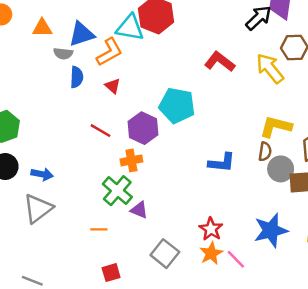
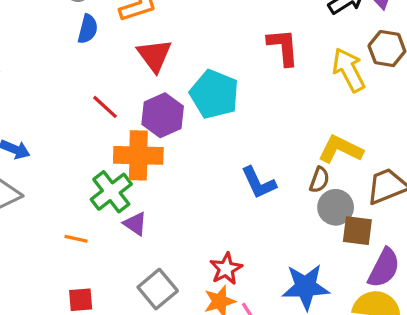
red L-shape: (220, 62) -> (283, 47), turned 36
red triangle: (113, 86) -> (154, 55), moved, size x1.6
orange cross: (131, 160) -> (138, 155), size x1.6
blue L-shape: (222, 163) -> (259, 183), turned 48

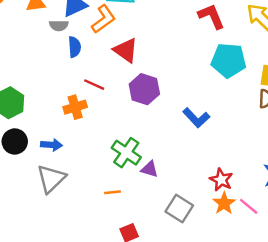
cyan pentagon: (214, 94) -> (229, 60), moved
red line: (105, 107) -> (94, 85), moved
orange cross: (138, 155) -> (75, 107), moved, size x0.7
blue L-shape: (259, 183) -> (196, 118), moved

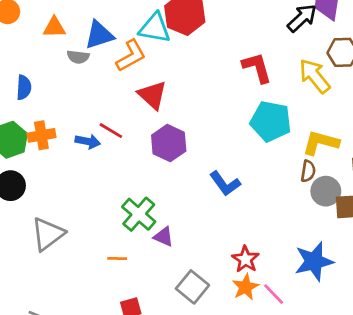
blue semicircle: (74, 47) -> (24, 87), moved
orange cross: (75, 107) -> (41, 135), moved
blue arrow: (51, 145) -> (88, 141), moved

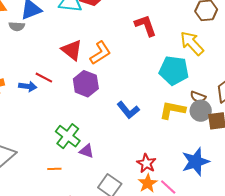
orange L-shape: (131, 56) -> (100, 53), moved
yellow arrow: (315, 76) -> (192, 43), moved
cyan pentagon: (271, 121) -> (174, 71), moved
yellow L-shape: (321, 143) -> (172, 110), moved
brown semicircle: (308, 171) -> (198, 97), moved, turned 105

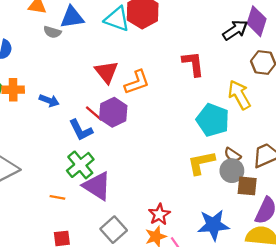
red line: (44, 78) -> (94, 113), moved
blue L-shape: (128, 110) -> (81, 130), moved
yellow L-shape: (172, 110) -> (201, 163), turned -36
purple triangle: (87, 151) -> (97, 186), size x1.8

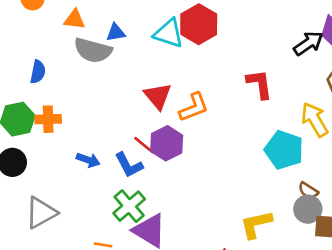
blue triangle: (72, 17) -> (116, 33), size x0.7
gray semicircle: (52, 32) -> (93, 50), size x1.8
blue arrow: (49, 101) -> (88, 160), moved
yellow L-shape: (201, 163) -> (256, 224), moved

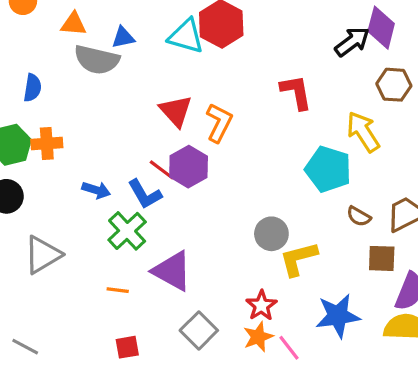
orange L-shape: (194, 107) -> (219, 123), turned -40
green cross: (129, 206) -> (127, 231), moved
gray circle: (308, 209) -> (271, 234), moved

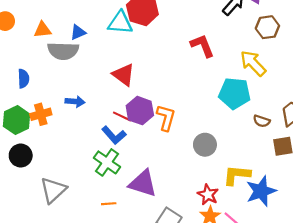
orange L-shape: (219, 123) -> (166, 118), moved
blue arrow: (96, 190) -> (75, 102), moved
yellow L-shape: (298, 259) -> (237, 175), moved, turned 32

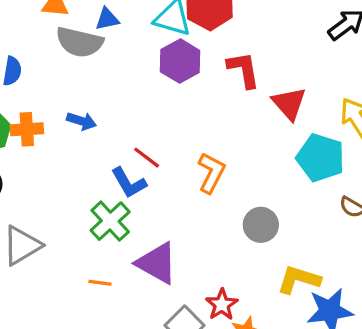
red L-shape: (202, 46) -> (244, 70), moved
red triangle: (124, 75) -> (289, 103), moved
purple hexagon: (140, 111) -> (180, 61), moved
red star: (208, 195) -> (222, 305), moved

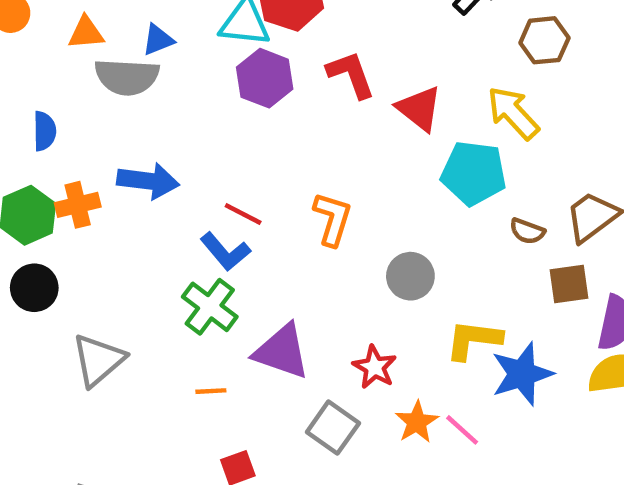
blue arrow: (81, 121) -> (148, 181), size x1.5
red star: (222, 305) -> (375, 367), moved

